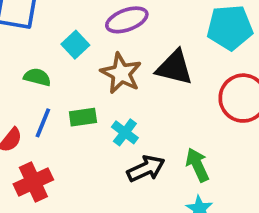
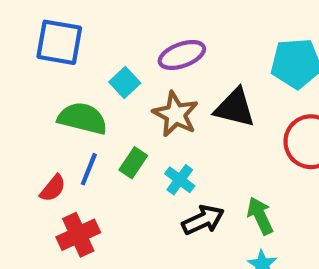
green semicircle: (37, 77) -> (82, 118), size x1.6
green rectangle: (83, 117) -> (133, 163), turned -48

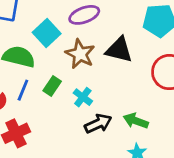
cyan square: (125, 82) -> (47, 33), size x1.4
green arrow: (260, 216) -> (136, 121), turned -45

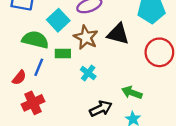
green rectangle: (52, 86) -> (63, 53), moved, turned 56
black arrow: (98, 124) -> (101, 109), moved

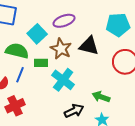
cyan cross: (88, 73) -> (63, 80), size x1.6

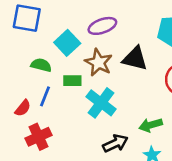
green semicircle: (17, 51) -> (41, 65), size x0.7
green arrow: (101, 97) -> (151, 125), turned -36

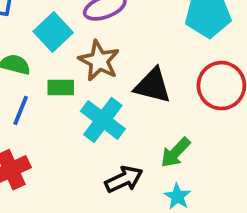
black triangle: (135, 59) -> (153, 86), moved
green arrow: (151, 125) -> (176, 152), turned -30

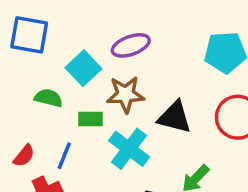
brown star: (99, 61) -> (126, 94), turned -30
blue line: (21, 110) -> (64, 156), moved

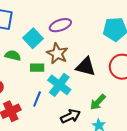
brown star: (126, 94) -> (57, 53), turned 30
blue line: (64, 156) -> (37, 99), moved

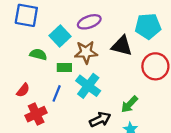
brown star: (57, 53) -> (86, 52), turned -30
black triangle: (86, 67) -> (122, 46), moved
blue line: (37, 99) -> (57, 93), moved

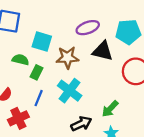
purple ellipse: (89, 22) -> (88, 28), moved
cyan square: (60, 36) -> (42, 41), turned -30
green rectangle: (64, 67) -> (36, 72), moved, turned -64

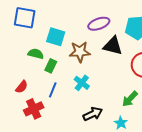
cyan cross: (70, 91) -> (82, 83), size x0.7
green arrow: (110, 109) -> (130, 99), moved

